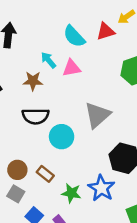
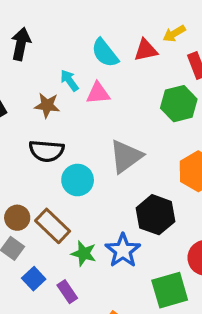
brown rectangle: (45, 174) -> (53, 226), size x1.5

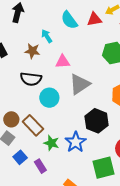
pink triangle: (98, 93) -> (63, 62), moved

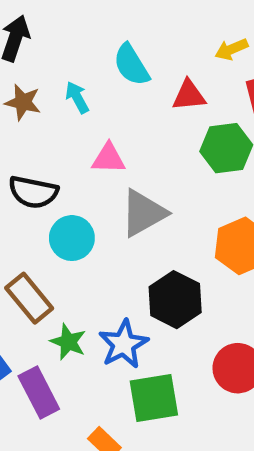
red triangle: (94, 19) -> (189, 95), moved
brown star: (32, 51) -> (23, 102), moved
purple rectangle: (40, 166) -> (39, 392), size x1.5
green square: (103, 168) -> (154, 398), moved

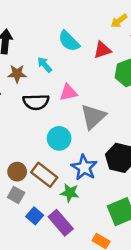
black semicircle: (33, 192) -> (36, 102), moved
blue star: (124, 344) -> (84, 167), moved

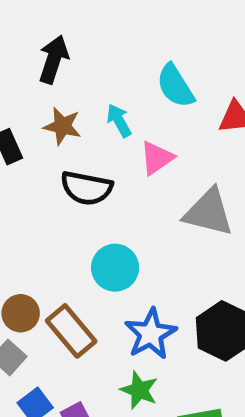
pink triangle: (68, 93) -> (157, 158), moved, turned -36
gray triangle: (93, 117) -> (209, 212), moved, turned 44
green star: (70, 193) -> (139, 390), moved

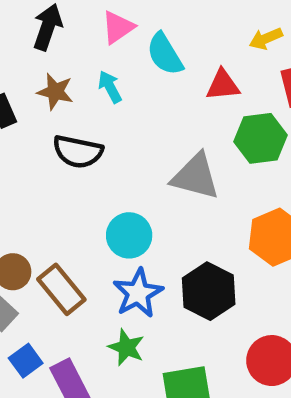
pink triangle: (157, 158) -> (118, 27), moved
cyan circle: (115, 268) -> (129, 235), moved

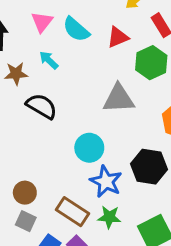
black semicircle: (78, 152) -> (42, 106), turned -144
brown rectangle: (61, 289) -> (73, 212), moved

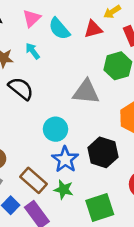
red triangle: (118, 37) -> (93, 29), moved

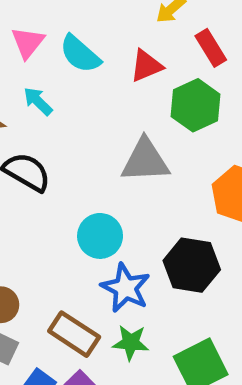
red triangle: (93, 29) -> (146, 66), moved

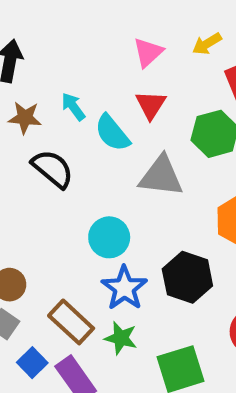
pink triangle: (28, 43) -> (148, 52), moved
cyan semicircle: (80, 54) -> (112, 133), moved
red triangle: (146, 66) -> (151, 105), moved, turned -44

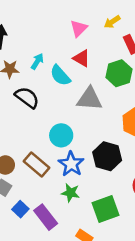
red triangle: (151, 105) -> (82, 58), turned -30
cyan arrow: (73, 107) -> (37, 61), turned 70
brown rectangle: (71, 322) -> (36, 165), moved

